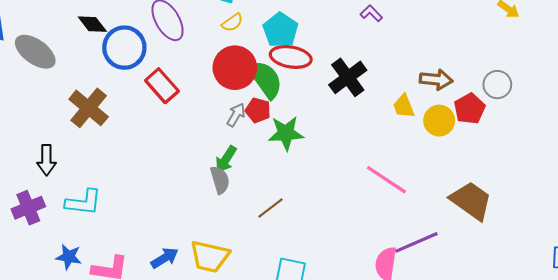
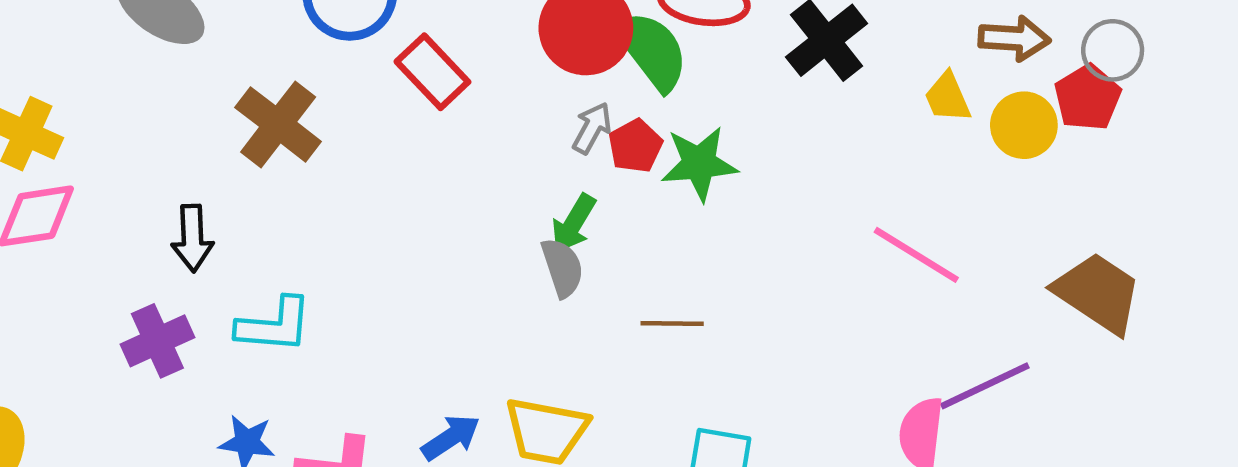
gray circle: (497, 85) -> (1113, 50), moved
red pentagon: (258, 110) -> (635, 146), moved, turned 30
brown line: (271, 208) -> (672, 324), turned 40

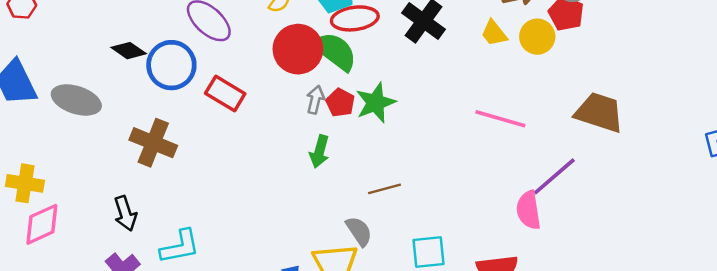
gray semicircle: (562, 268) -> (359, 231), moved

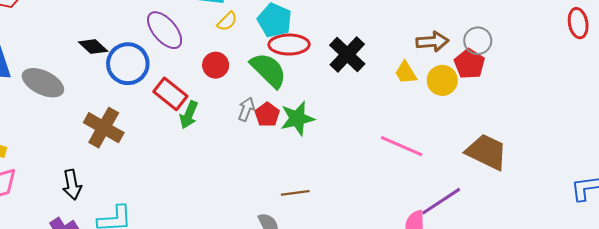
red circle: (298, 49) -> (216, 65), moved, size x0.6
green arrow: (319, 151) -> (189, 115), moved

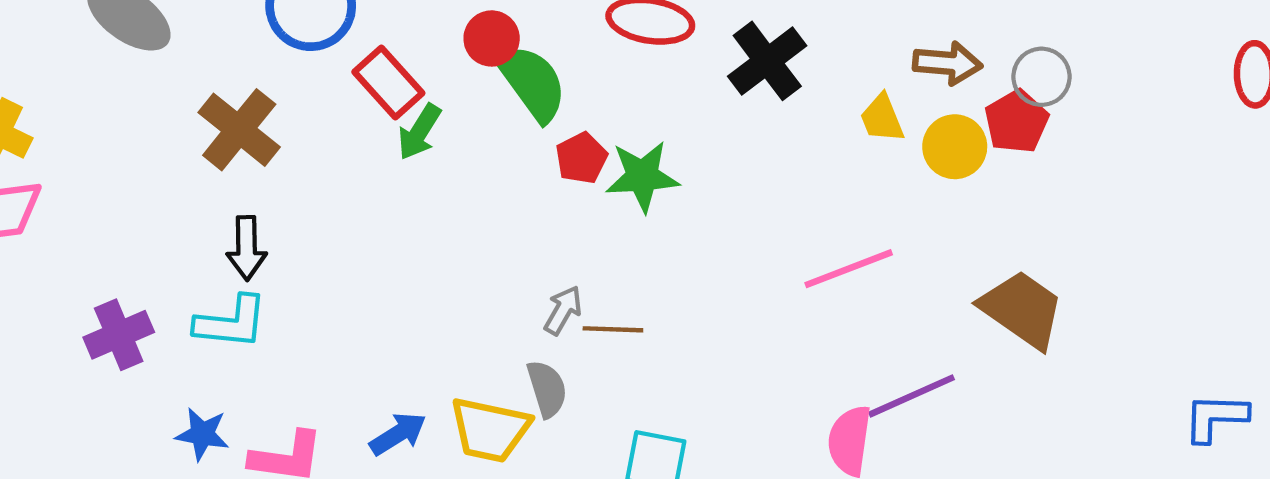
green semicircle: (268, 70) -> (532, 82), moved
gray arrow: (246, 109) -> (563, 310), moved
pink line: (402, 146) -> (849, 269), turned -54
black arrow: (72, 185) -> (247, 248), moved

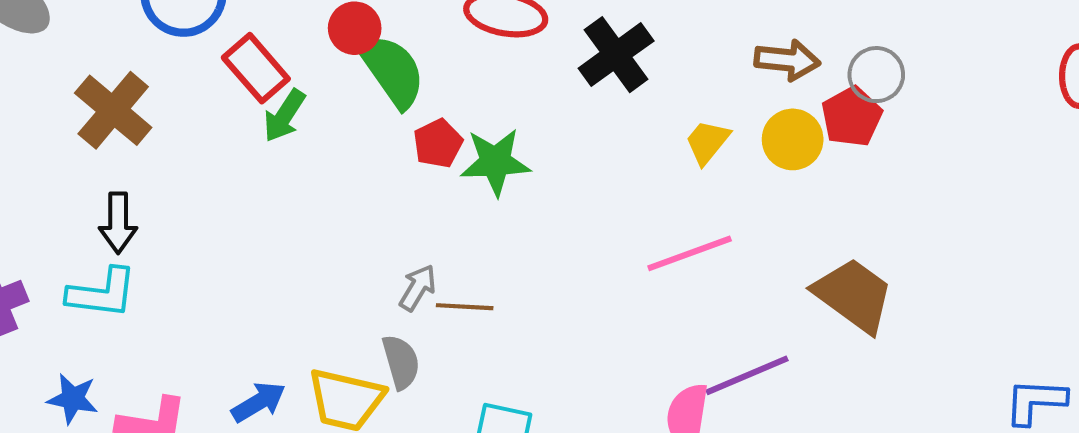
yellow trapezoid: (882, 118) -> (707, 142), moved, turned 60

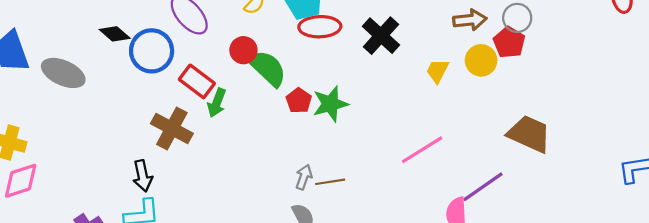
brown cross: (113, 110) -> (172, 128), moved
pink line: (690, 253) -> (422, 150), moved

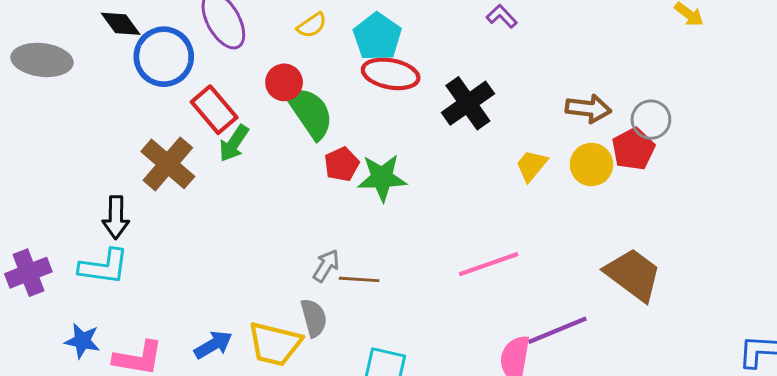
gray ellipse: (63, 73) -> (42, 60), turned -30

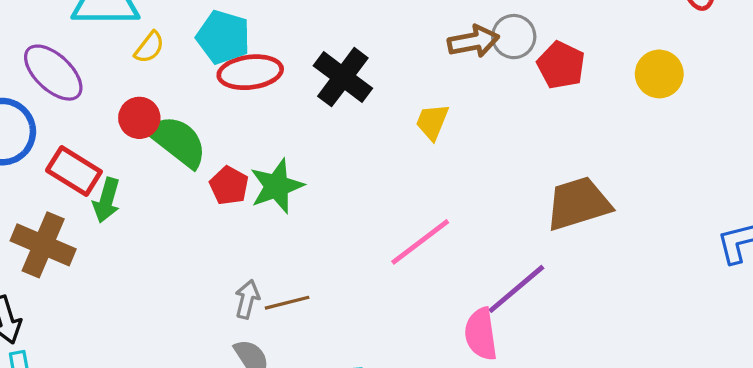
gray circle: (651, 120) -> (514, 37), moved
red pentagon: (633, 149) -> (561, 65), moved
yellow circle: (591, 165) -> (659, 74), moved
brown trapezoid: (633, 275) -> (578, 204), turned -36

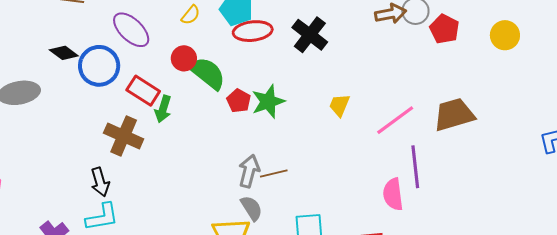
yellow trapezoid: (432, 122) -> (339, 105), moved
pink line: (420, 242) -> (395, 120), moved
purple line: (516, 289) -> (415, 167), turned -57
gray arrow: (247, 299) -> (249, 171), size x1.4

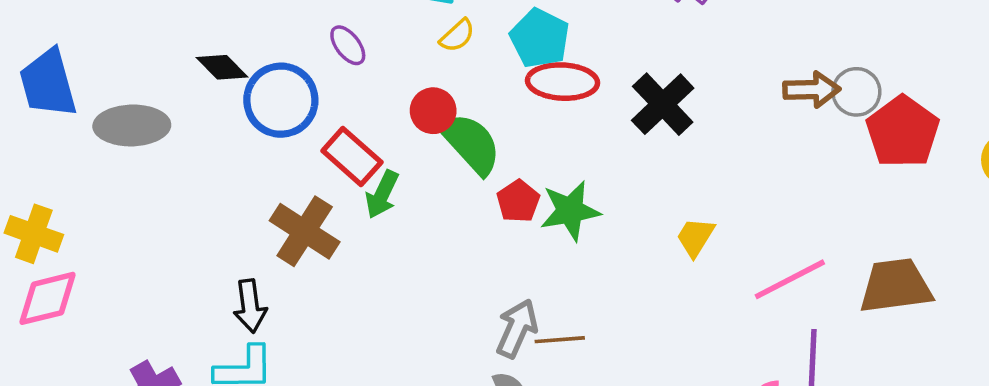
red pentagon: (444, 29) -> (903, 132), size x1.4
purple ellipse: (131, 30) -> (348, 45), size x0.6

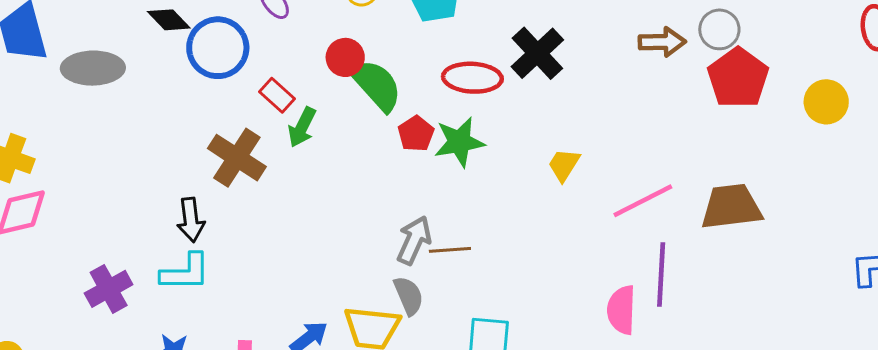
red ellipse: (563, 82) -> (472, 78), moved
gray circle: (856, 92) -> (719, 29), moved
red rectangle: (352, 156) -> (277, 95), size x0.7

